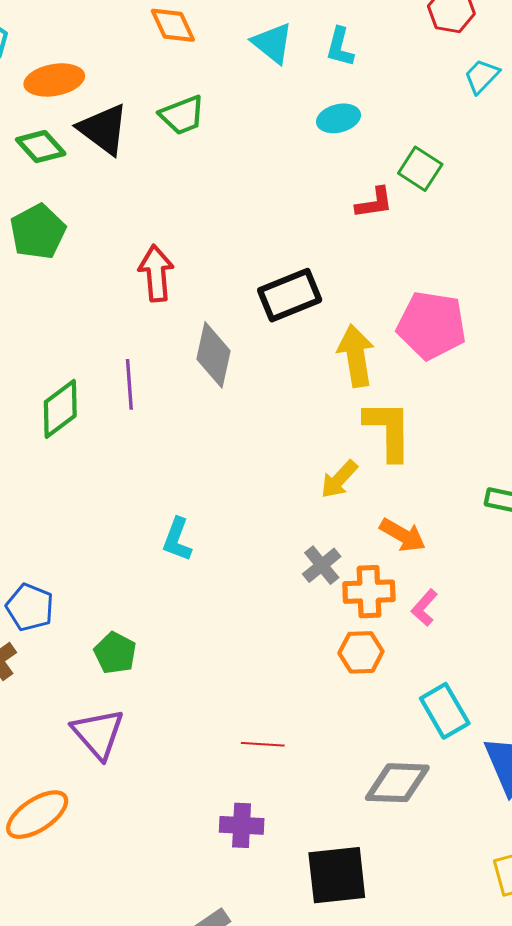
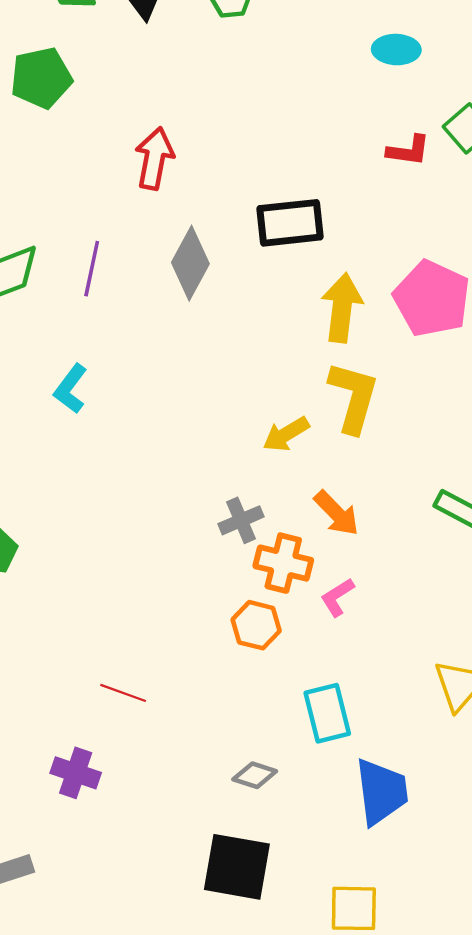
cyan L-shape: (177, 540) -> (71, 389), moved
gray diamond: (397, 783) -> (255, 775), size x0.6
black square: (337, 875) -> (237, 867), moved

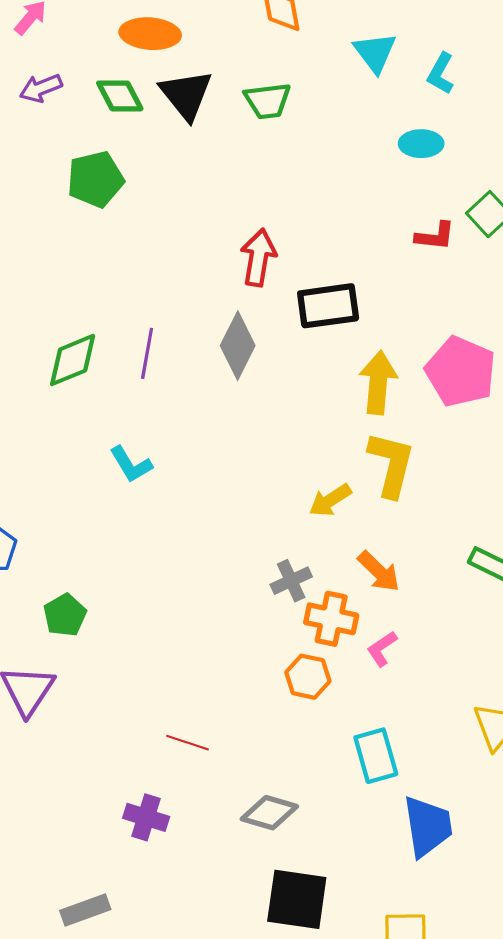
red arrow: (154, 158) -> (258, 258), moved
cyan L-shape: (71, 389) -> (131, 464), turned -66
gray diamond: (255, 775) -> (269, 813), moved, size x1.4

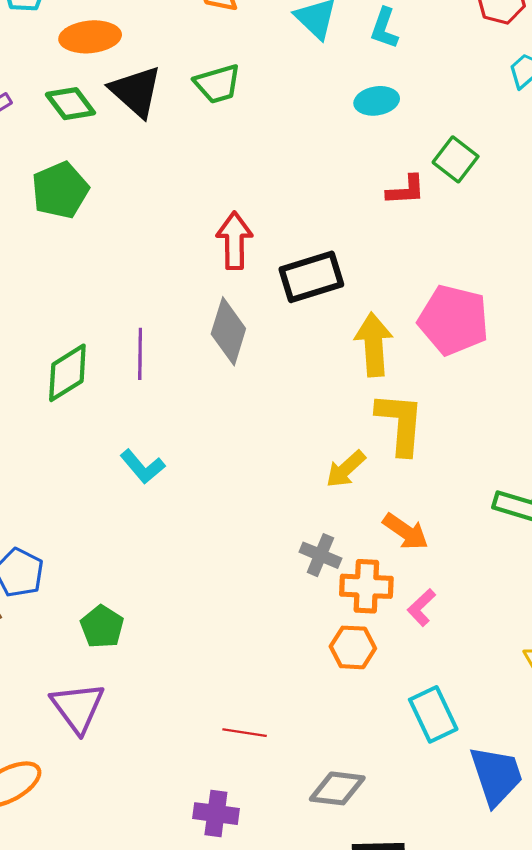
gray cross: (291, 581) -> (320, 555), turned -33

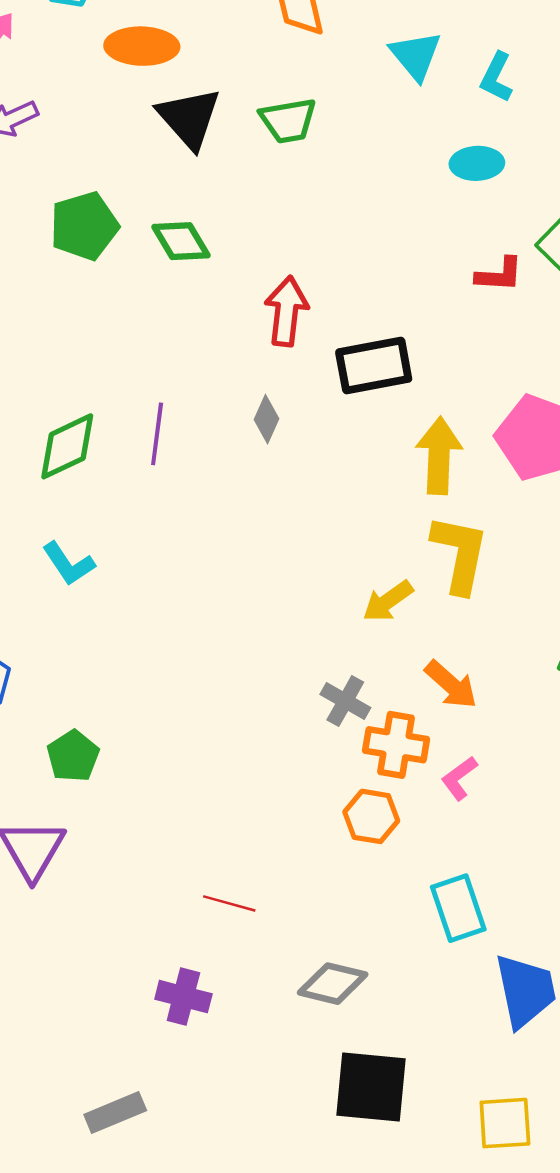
green diamond: (70, 104) -> (181, 241), moved
gray diamond: (228, 331) -> (266, 419), size x0.6
cyan L-shape: (142, 467) -> (68, 564), moved

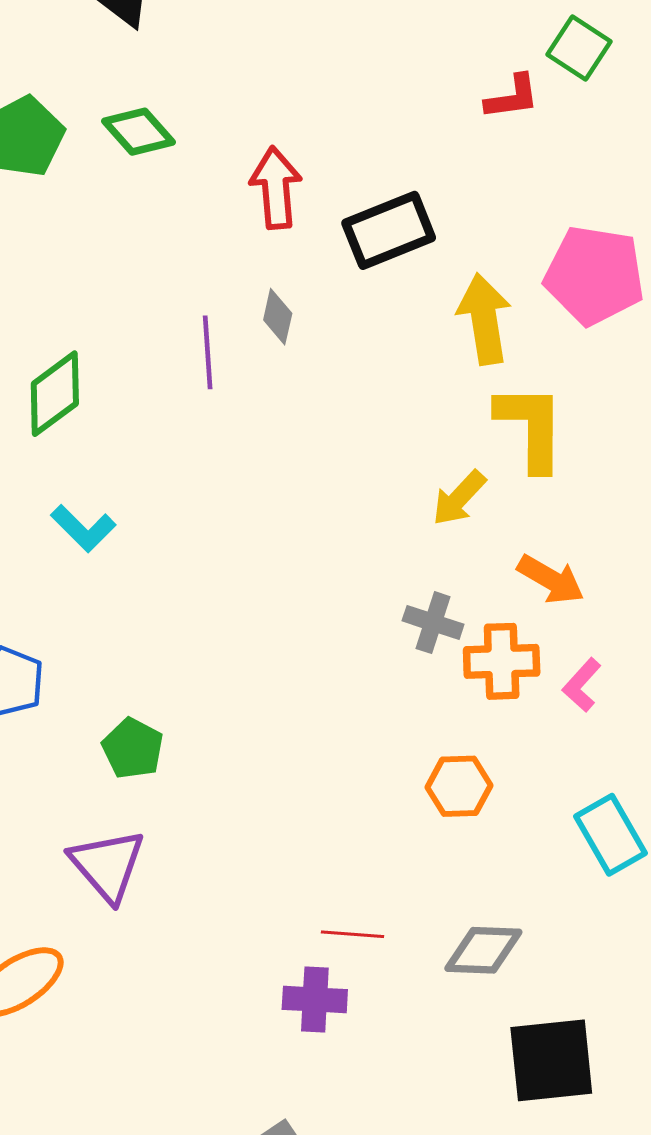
purple line: (157, 434) -> (208, 352), moved
orange hexagon: (371, 816) -> (459, 786), moved
red line: (229, 903) -> (352, 934), moved

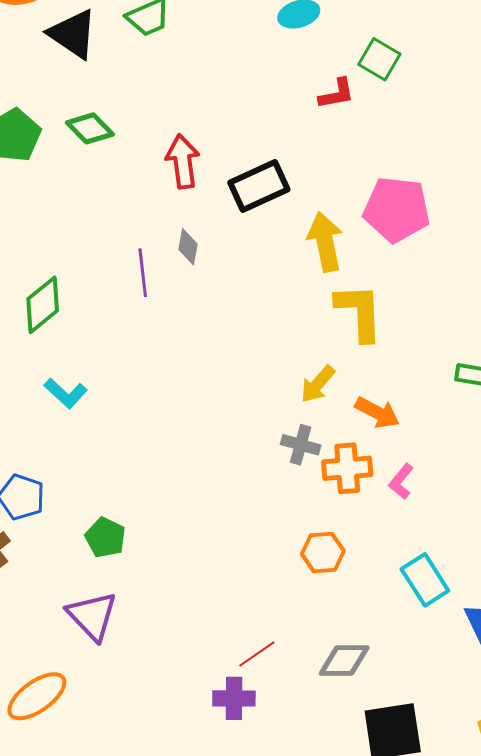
yellow arrow: (459, 498) -> (318, 384), moved
red line: (352, 934) -> (257, 654), turned -36

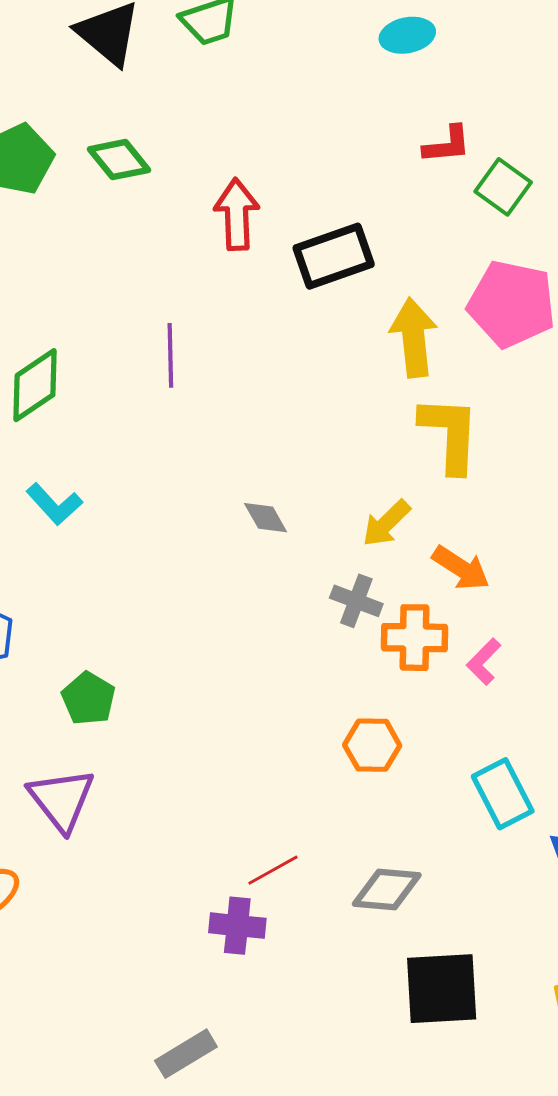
green square: (379, 59) -> (503, 187), moved
gray diamond: (188, 247) -> (266, 518), moved, turned -45

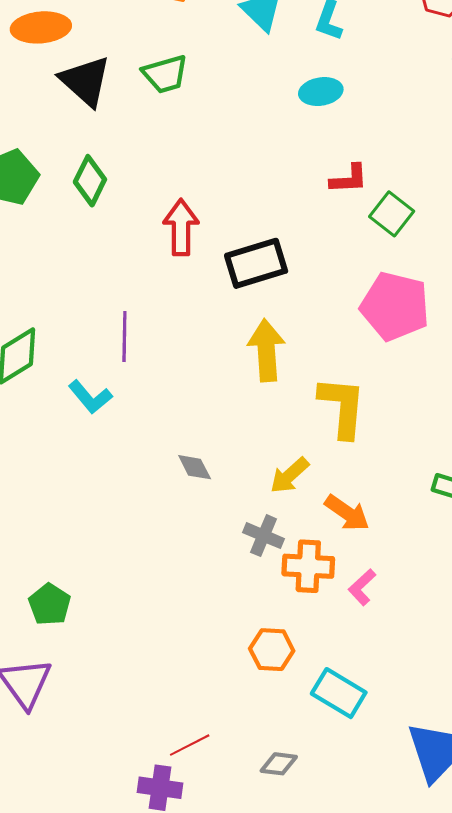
green diamond: (119, 160) -> (90, 181), turned 63
yellow arrow: (414, 338) -> (266, 350), moved
cyan L-shape: (54, 504) -> (90, 397), moved
cyan rectangle: (503, 794) -> (339, 693), moved, turned -34
gray diamond: (387, 890) -> (279, 764), size x0.7

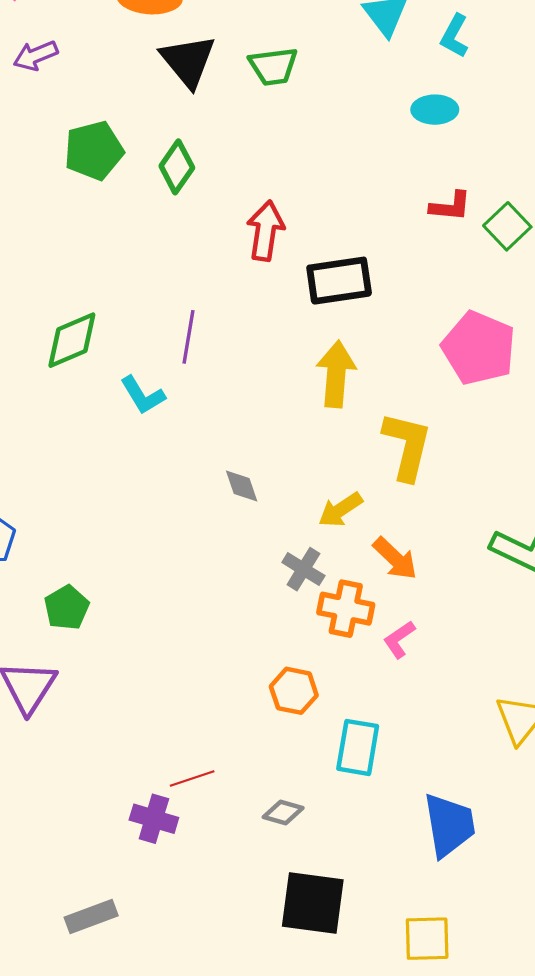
green square: (392, 214) -> (507, 226), moved
cyan rectangle: (339, 693) -> (358, 747), turned 60

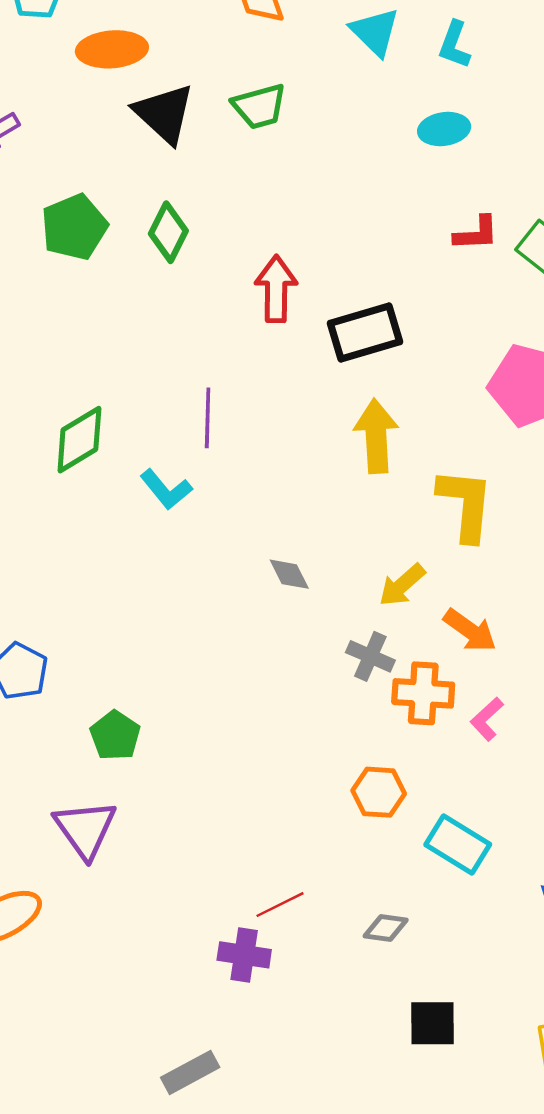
cyan rectangle: (358, 747) -> (458, 845), turned -60
black square: (313, 903) -> (433, 1023), size x0.7

